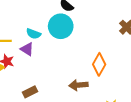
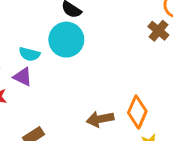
orange diamond: (99, 64) -> (137, 112), moved

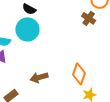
brown arrow: (100, 119) -> (39, 77), moved

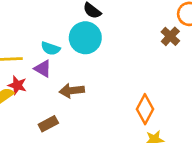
brown arrow: (39, 77) -> (72, 91), moved

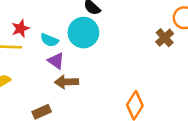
purple triangle: (43, 69) -> (56, 61), moved
red star: (17, 85) -> (21, 28), moved, turned 30

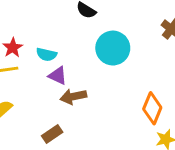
cyan circle: (83, 33) -> (113, 48), moved

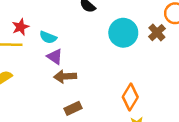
cyan circle: (113, 48) -> (123, 33), moved
brown rectangle: (52, 134) -> (73, 108), moved

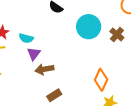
brown cross: (157, 33) -> (117, 35), moved
purple triangle: (55, 57) -> (34, 54), turned 40

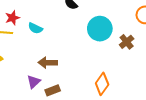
purple triangle: (34, 54) -> (34, 82), moved

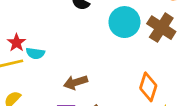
cyan semicircle: (35, 28) -> (35, 53), moved
brown cross: (127, 42) -> (161, 28), size x1.5

